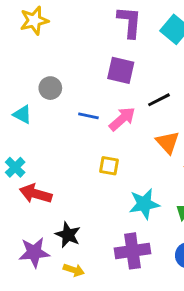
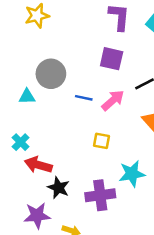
gray circle: (50, 88) -> (51, 74), size x1.5
cyan triangle: (22, 114) -> (27, 97), turned -30
black star: (68, 235) -> (58, 188), moved
purple cross: (132, 251) -> (100, 195), moved

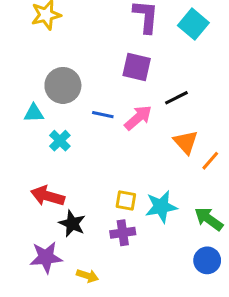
yellow square: (102, 141) -> (126, 201), moved
cyan cross: (21, 142) -> (60, 141), moved
purple cross: (100, 195) -> (123, 233), size x0.7

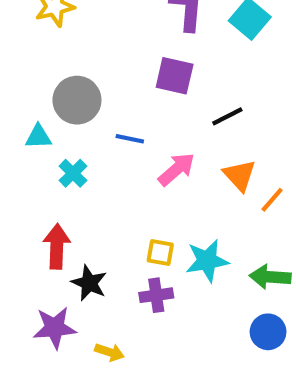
pink arrow: (138, 118) -> (177, 169), moved
red arrow: (48, 196) -> (57, 246), turned 76
green arrow: (209, 219) -> (270, 277), turned -32

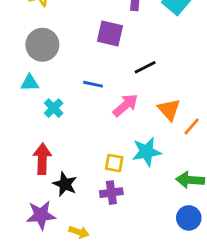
purple square: (175, 76) -> (110, 33), moved
gray circle: (77, 100) -> (42, 45), moved
black line: (227, 116) -> (145, 67), moved
cyan star: (207, 261) -> (147, 152), moved

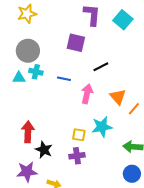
pink arrow: (125, 105) -> (87, 94), turned -36
cyan cross: (54, 108) -> (36, 72), moved, turned -32

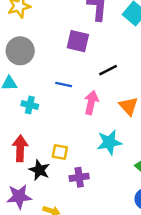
cyan cross: (36, 72) -> (30, 105), moved
yellow square: (79, 135) -> (60, 152), moved

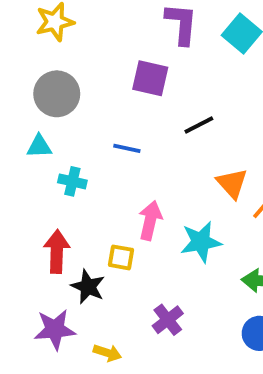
pink arrow: (91, 103) -> (150, 220), moved
purple cross: (79, 177) -> (168, 320), moved, turned -30

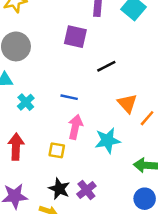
blue line: (127, 148) -> (69, 97), moved
cyan cross: (72, 181) -> (26, 102), turned 35
black star: (88, 287) -> (59, 189), moved

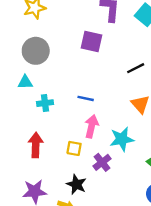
black line: (106, 66) -> (136, 68), moved
cyan cross: (26, 102) -> (45, 103), turned 35
purple cross: (86, 190) -> (102, 162), moved

